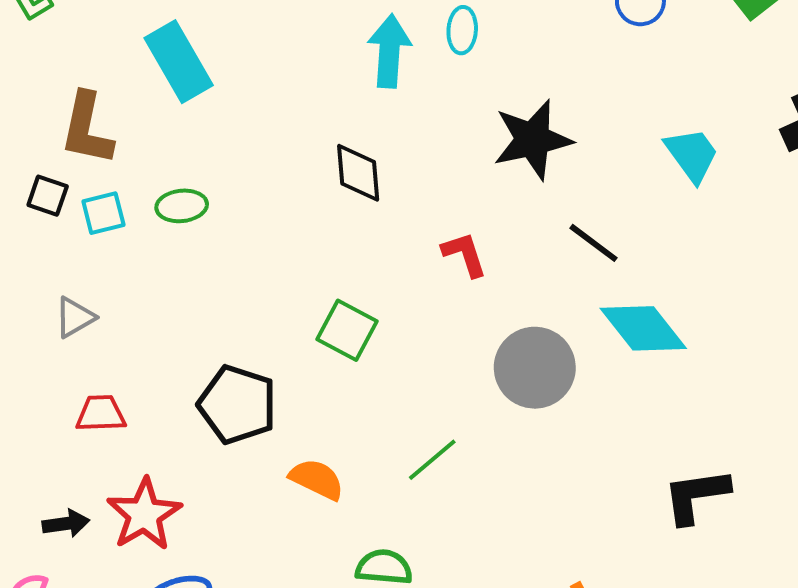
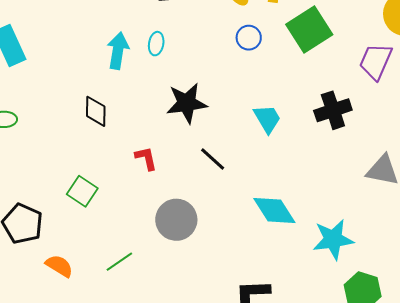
cyan diamond: (643, 328) -> (274, 210), moved

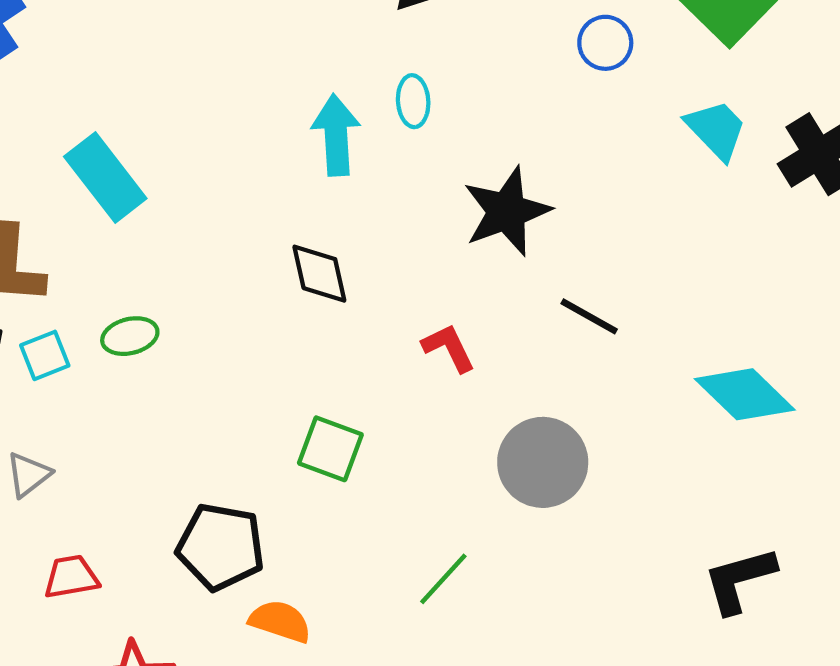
cyan trapezoid: (267, 119) -> (716, 130), moved
orange semicircle: (59, 266) -> (280, 621), moved

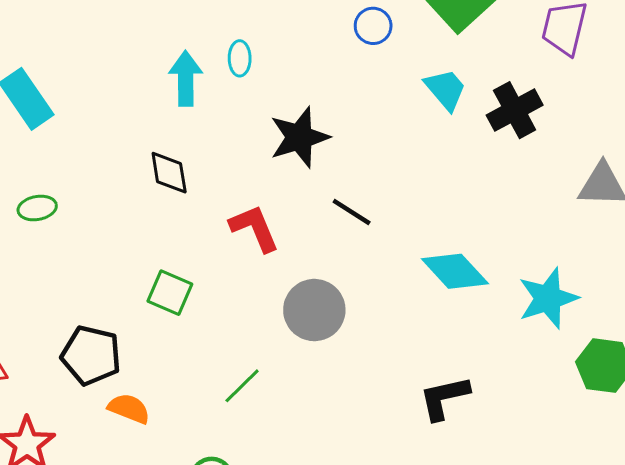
red L-shape: (449, 348) -> (254, 228), size x1.4

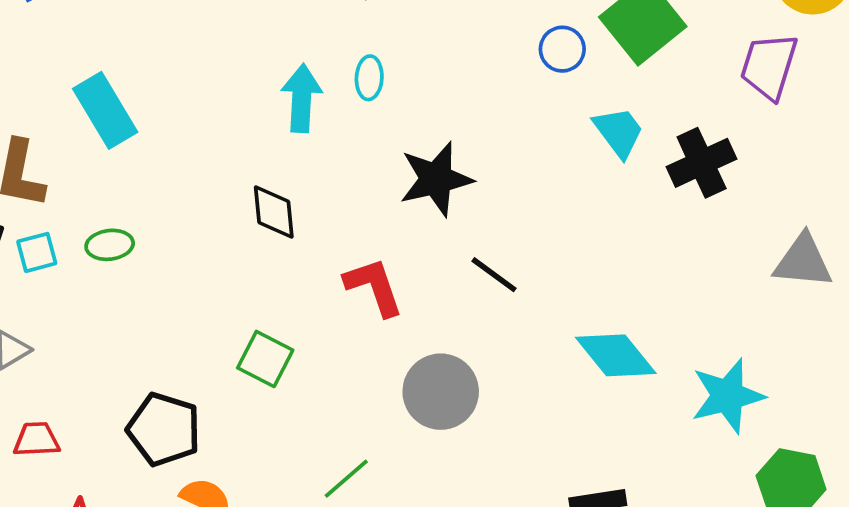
blue circle: (373, 26) -> (562, 49), moved

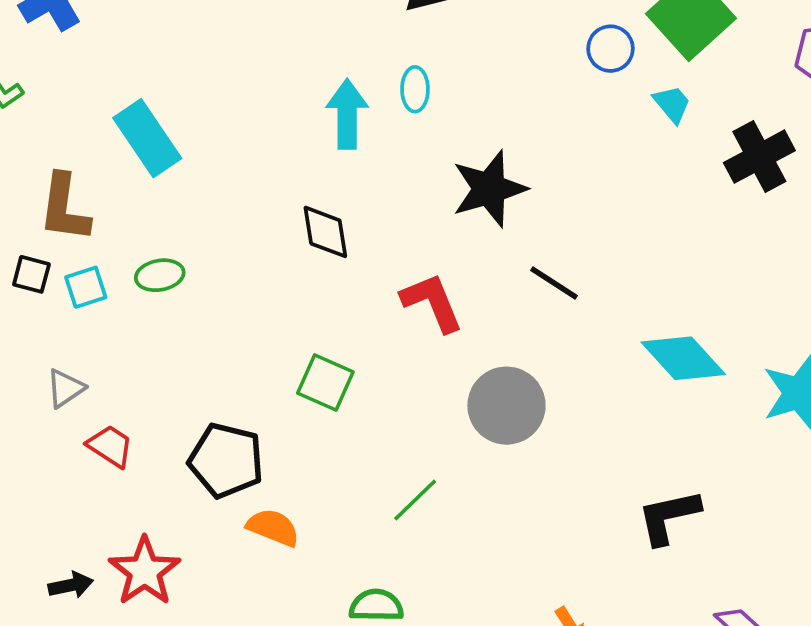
cyan trapezoid: (619, 132) -> (672, 104), moved, size x0.7
red trapezoid: (36, 439) -> (110, 446), moved, turned 39

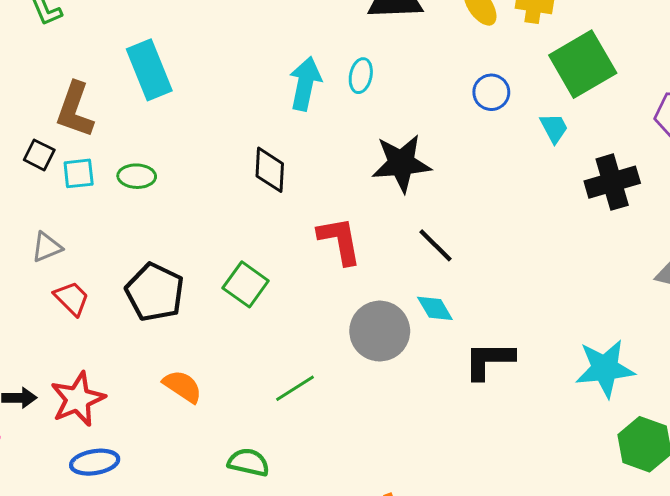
blue circle: (610, 49) -> (491, 92), moved
cyan diamond: (683, 358) -> (435, 308), moved, size x0.6
black pentagon: (226, 460) -> (155, 292), moved
black L-shape: (669, 517) -> (489, 360), moved

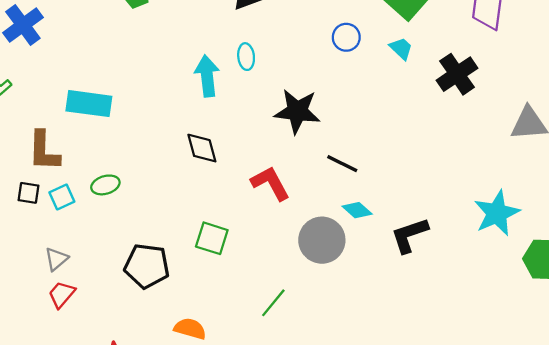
cyan rectangle: (149, 70) -> (89, 104), turned -42
black star: (401, 163) -> (297, 111), turned 30
red trapezoid: (72, 298) -> (62, 294), moved, turned -76

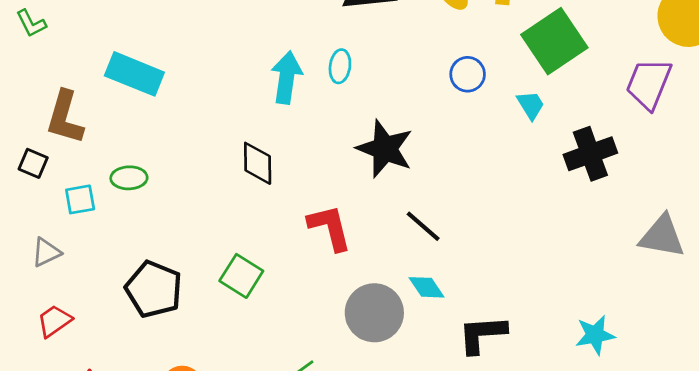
cyan square: (62, 197) -> (80, 199), moved
cyan star: (497, 213) -> (595, 335), size x0.7
red trapezoid: (62, 294) -> (54, 321), moved

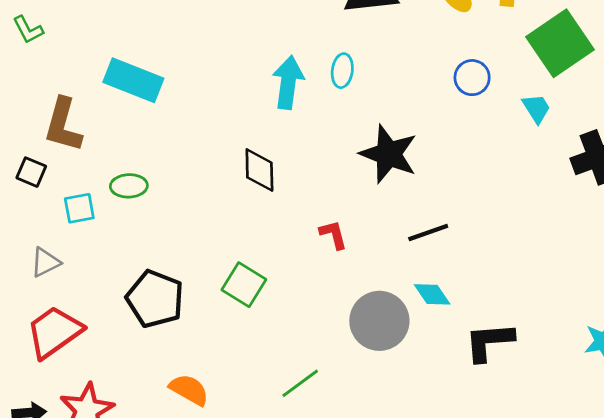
black line: (423, 226) -> (428, 232), turned -60
red L-shape: (330, 228) -> (333, 235), size x0.6
red trapezoid: (54, 321) -> (54, 332), size x1.6

